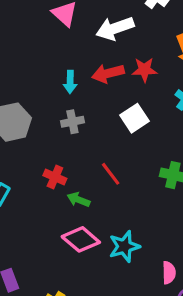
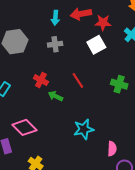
red star: (144, 70) -> (103, 23), moved
pink diamond: (81, 239) -> (24, 127), moved

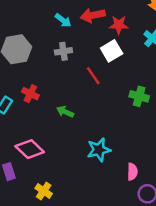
cyan arrow: (55, 18) -> (63, 20), turned -56
red cross: (41, 80) -> (30, 94), moved
red line: (78, 80) -> (93, 76), moved

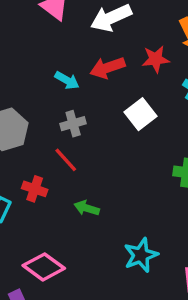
red star: (119, 25) -> (156, 59), moved
red line: (93, 76) -> (66, 160), moved

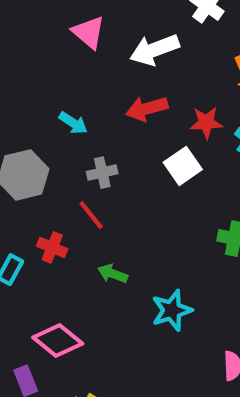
red star: (156, 59) -> (206, 122), moved
cyan arrow: (67, 80) -> (73, 123), moved
cyan star: (141, 255) -> (172, 310), moved

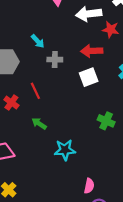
red arrow: (147, 109) -> (92, 51), moved
red star: (206, 122) -> (111, 30), moved
gray cross: (102, 173) -> (55, 60), moved

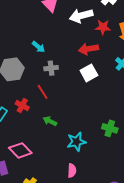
gray cross: (55, 60) -> (51, 68), moved
green cross: (106, 121) -> (110, 128), moved
pink semicircle: (89, 186) -> (72, 171), moved

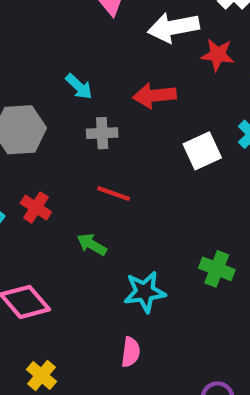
red arrow: (88, 49) -> (154, 96), moved
white square: (89, 73) -> (202, 151), moved
red line: (43, 92) -> (114, 194), moved, turned -42

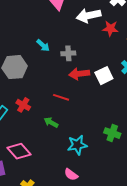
red arrow: (154, 96) -> (79, 74), moved
gray cross: (102, 133) -> (68, 53), moved
pink semicircle: (131, 352) -> (71, 175), turned 120

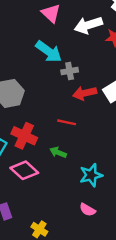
cyan arrow: (43, 45) -> (49, 52), moved, size x1.6
red cross: (23, 105) -> (24, 136), size x1.5
pink diamond: (19, 151) -> (24, 170), moved

